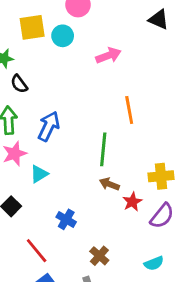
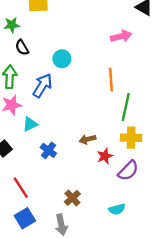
cyan circle: (63, 36) -> (62, 59), moved
pink arrow: (108, 55) -> (121, 36), moved
green line: (103, 149) -> (126, 107), moved
brown arrow: (109, 184) -> (88, 139), turned -42
blue cross: (66, 219) -> (48, 150), moved

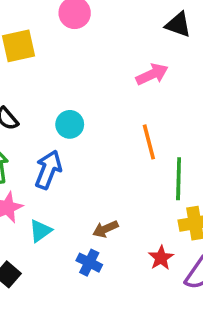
brown arrow: (88, 139) -> (105, 229), moved
blue cross: (48, 150) -> (89, 263), moved

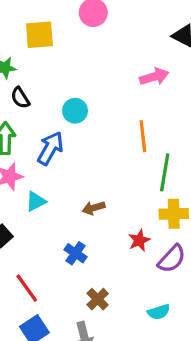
blue cross: (89, 263) -> (76, 253), moved

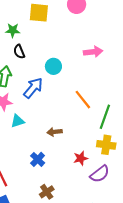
pink arrow: (154, 77) -> (93, 52), moved
orange line: (143, 136) -> (83, 100), moved, turned -42

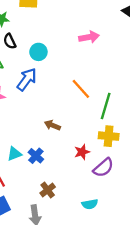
cyan circle: (53, 66) -> (38, 52), moved
cyan triangle: (18, 121) -> (14, 154), moved
brown arrow: (54, 132) -> (52, 125), turned 32

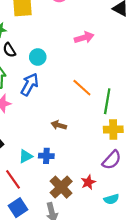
red star: (82, 152) -> (88, 182), moved
blue cross: (36, 156) -> (46, 156), turned -32
brown cross: (48, 190) -> (61, 187), size x1.5
cyan semicircle: (90, 204) -> (111, 199), moved

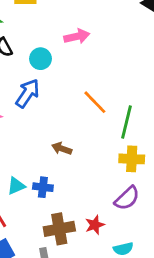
pink arrow: (84, 38) -> (77, 36), moved
brown cross: (61, 187) -> (59, 229), turned 30

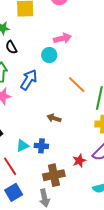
cyan circle: (41, 59) -> (49, 55), moved
red star: (95, 225) -> (79, 161), moved

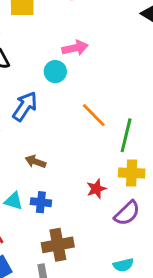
brown arrow: (54, 118) -> (35, 162), moved
cyan triangle: (22, 146) -> (14, 201), turned 40
red star: (79, 161) -> (96, 189), moved

